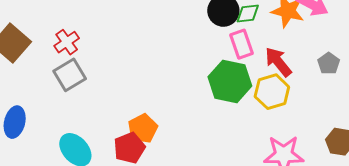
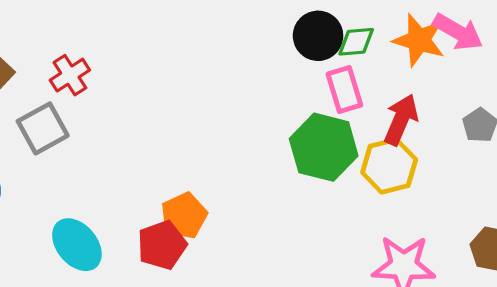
red arrow: (278, 62) -> (401, 120), turned 60
gray square: (70, 75) -> (43, 128), moved

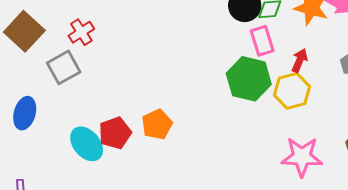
red arrow: (401, 120) -> (300, 60), size x0.7
red pentagon: (162, 245) -> (115, 133), moved

